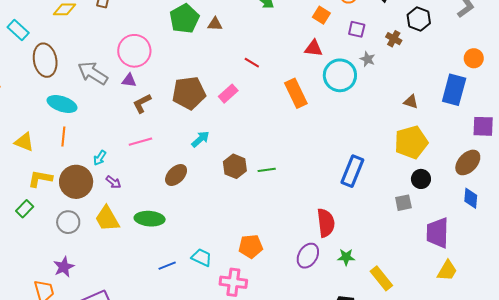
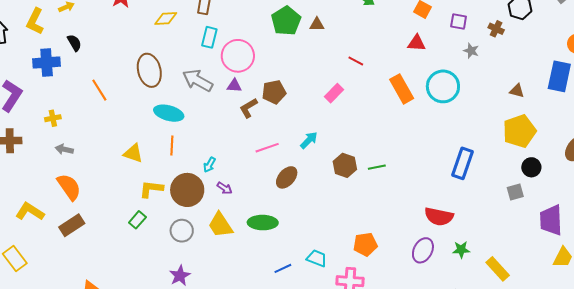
cyan rectangle: (18, 30) -> (209, 37), moved, turned 65
cyan circle: (340, 75) -> (443, 86), moved
brown pentagon: (189, 93) -> (274, 92), moved, size x0.7
pink line: (140, 142) -> (267, 148), moved
red semicircle: (326, 223) -> (439, 217), turned 112

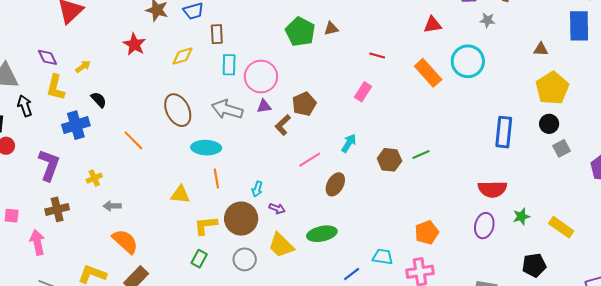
black circle: (531, 167) -> (549, 124), moved

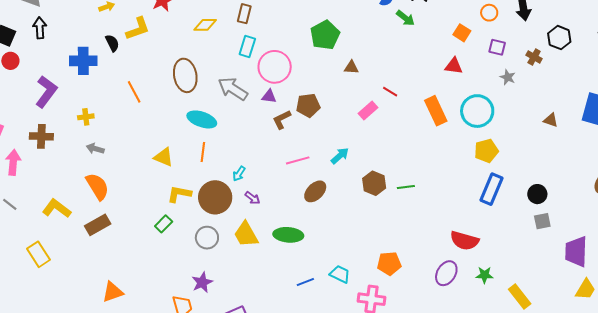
brown triangle: (331, 29) -> (351, 67), moved
red line: (377, 56) -> (390, 92), moved
yellow L-shape: (56, 87) -> (138, 29), moved, turned -140
yellow pentagon: (552, 88) -> (486, 151), moved, size x0.7

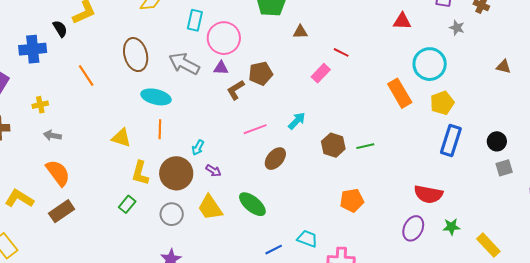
orange rectangle: (436, 111) -> (400, 93), moved
yellow L-shape: (179, 194) -> (140, 173), turned -80
green ellipse: (288, 235) -> (252, 204), turned 40
orange pentagon: (389, 263) -> (352, 200), moved

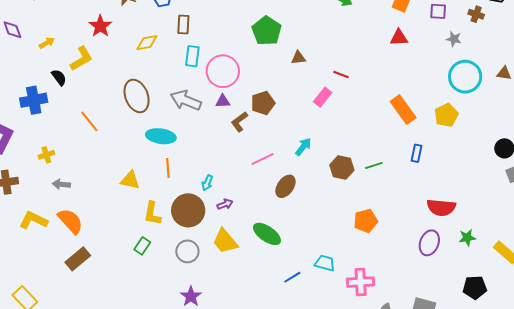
cyan circle: (430, 64) -> (465, 77), moved
blue rectangle: (451, 141) -> (416, 153), moved, size x0.6
purple arrow: (213, 171) -> (225, 204), turned -49
yellow L-shape: (19, 199) -> (33, 220), moved

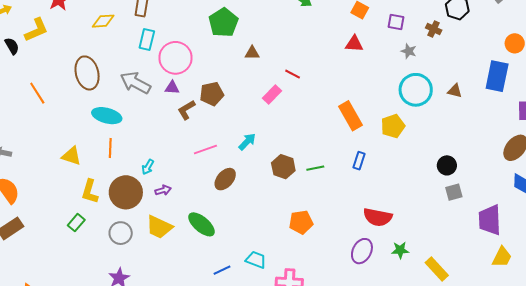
yellow trapezoid: (225, 241) -> (159, 227), turned -32

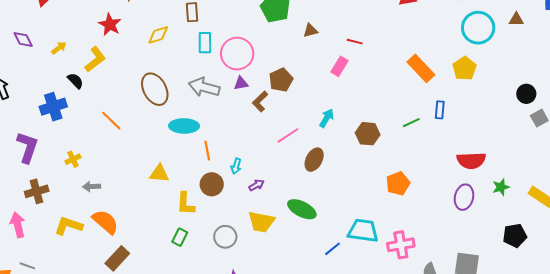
orange line: (110, 148) -> (207, 151), moved
green line: (315, 168) -> (411, 123), moved
brown circle: (126, 192) -> (212, 184), moved, size x0.7
cyan trapezoid: (256, 260) -> (363, 231), size x1.5

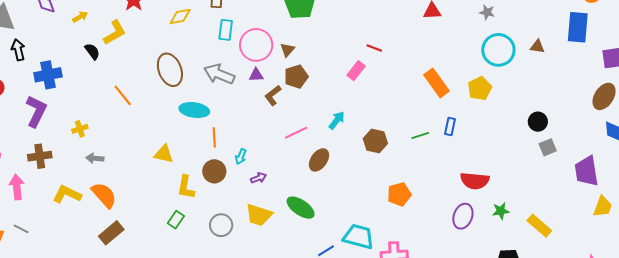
brown triangle: (310, 31) -> (287, 50), moved, turned -42
blue cross: (53, 107) -> (48, 75), moved

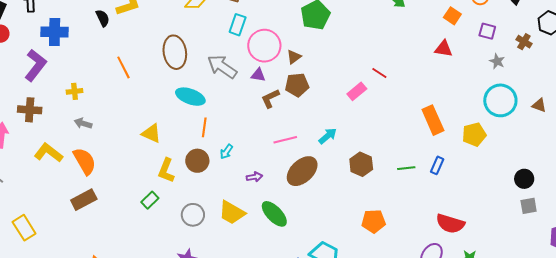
brown ellipse: (319, 160) -> (302, 171), size x1.4
purple arrow: (259, 178) -> (254, 177), moved

